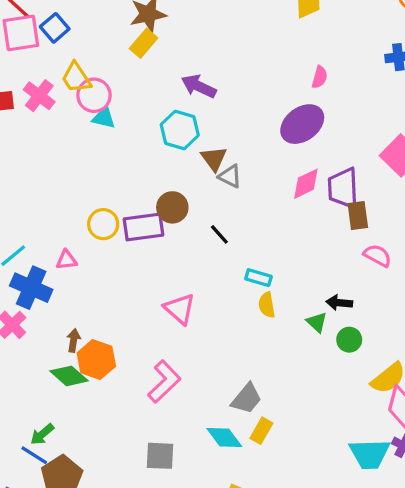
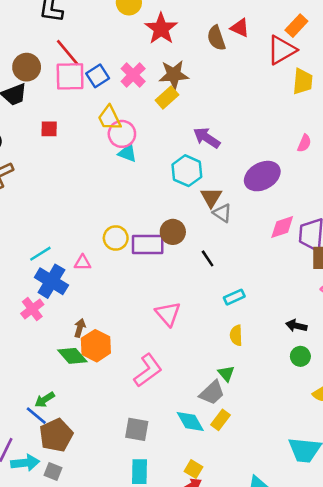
pink cross: (39, 96) -> (133, 75), moved
purple ellipse: (302, 124) -> (262, 176), moved
cyan rectangle: (258, 278) -> (234, 297), turned -48
yellow semicircle: (267, 305) -> (236, 335), moved
green triangle: (317, 322) -> (226, 373), moved

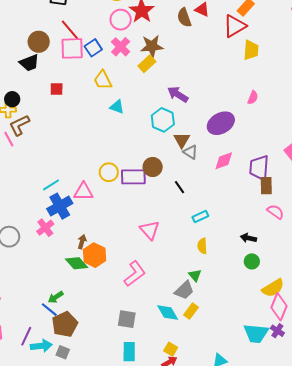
pink circle: (122, 134) -> (121, 20), moved
pink diamond: (282, 227) -> (224, 161), moved
pink triangle: (83, 263) -> (83, 192), size x1.5
blue cross: (51, 281) -> (60, 206), turned 30

